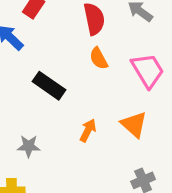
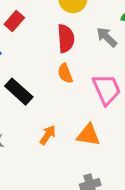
orange triangle: (134, 124) -> (88, 135), turned -40

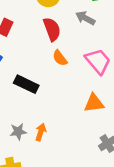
orange arrow: (48, 135) -> (41, 132), moved

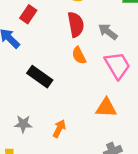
gray arrow: (85, 18) -> (108, 32), moved
orange arrow: (41, 132) -> (59, 129), moved

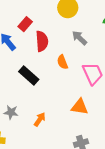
red semicircle: (76, 24) -> (42, 41), moved
gray arrow: (108, 32) -> (80, 38), moved

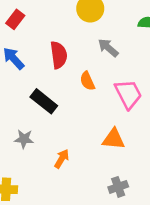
red rectangle: (25, 24) -> (15, 19), moved
gray star: (11, 112) -> (24, 139), moved

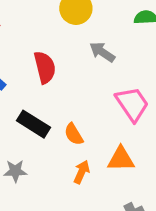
orange semicircle: (87, 81) -> (74, 134), moved
orange arrow: (62, 159) -> (82, 172), moved

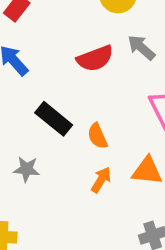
red semicircle: (45, 67) -> (95, 58), moved, turned 76

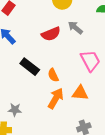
gray star: (27, 169) -> (15, 110), moved
orange arrow: (101, 180) -> (56, 98), size x1.5

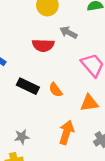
red semicircle: (51, 34) -> (43, 45), turned 36
orange arrow: (56, 98) -> (66, 132), moved

